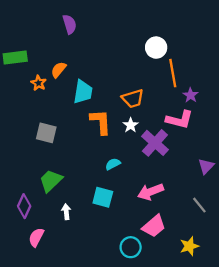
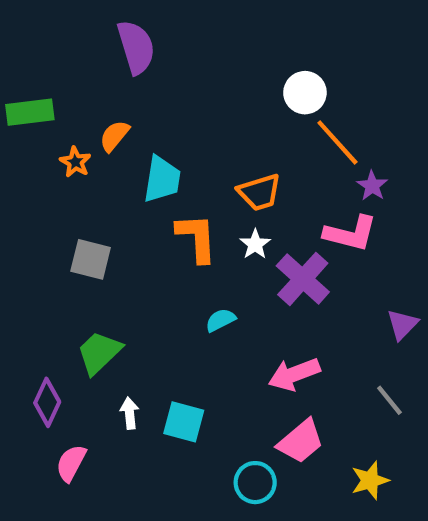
purple semicircle: (70, 24) -> (136, 47), size x1.4
orange line: (173, 73) -> (337, 142), turned -32
cyan square: (103, 197) -> (184, 422), moved

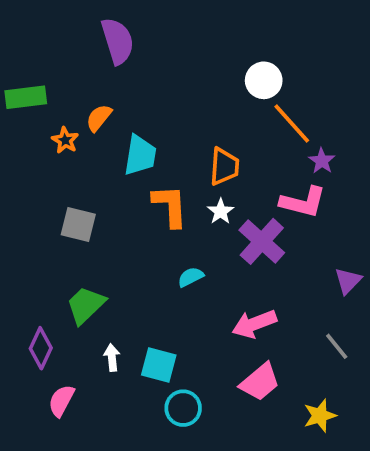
orange trapezoid: (259, 192) -> (224, 166), turned -69
cyan circle: (255, 483) -> (183, 408), moved

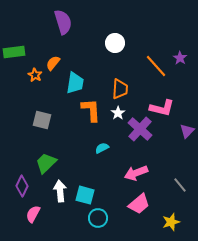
white circle: (264, 80) -> (115, 43), moved
purple star: (322, 161) -> (180, 58), moved
purple triangle: (348, 281) -> (187, 131), moved
white arrow: (112, 358) -> (60, 191), size x1.5

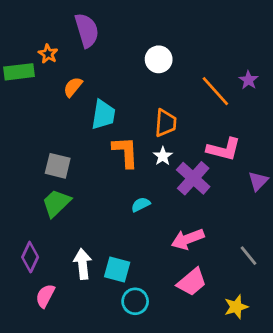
orange star: (35, 75) -> (48, 54), moved
green trapezoid: (46, 163) -> (56, 203), moved

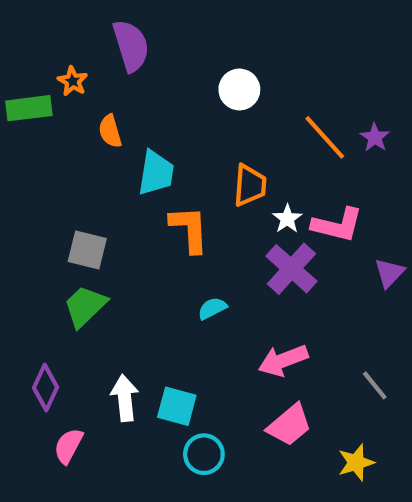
purple star: (248, 80) -> (375, 137), moved
orange semicircle: (73, 87) -> (110, 131), turned -55
white star: (163, 156) -> (287, 219), moved

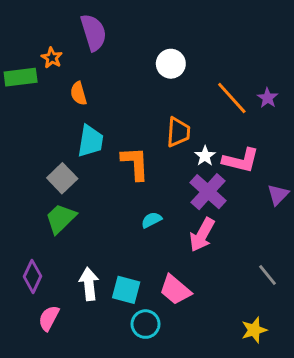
cyan trapezoid: (156, 173) -> (90, 141), moved
gray square: (87, 250) -> (62, 178), turned 32
pink arrow: (283, 360) -> (202, 235), moved, turned -40
pink trapezoid: (289, 425) -> (175, 290), moved, turned 80

